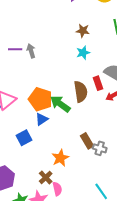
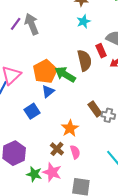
purple line: (15, 49) -> (16, 24), turned -48
gray arrow: (31, 51) -> (32, 24), size x1.5
orange pentagon: (40, 99) -> (45, 71), turned 30
pink semicircle: (57, 189) -> (75, 152), moved

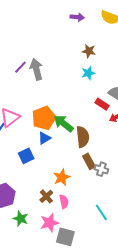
red rectangle: (101, 51) -> (102, 104), turned -40
brown semicircle: (85, 60) -> (83, 137), moved
pink star: (52, 172) -> (49, 223), moved, turned 30

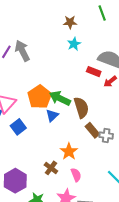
blue triangle: (44, 138) -> (52, 115), moved
blue square: (26, 156) -> (18, 127), moved
brown cross: (46, 196) -> (51, 168), moved

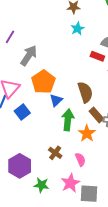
gray arrow: (22, 51) -> (29, 56), moved, turned 60
green arrow: (60, 98) -> (68, 120), moved, turned 70
orange star: (69, 151) -> (87, 133), moved

